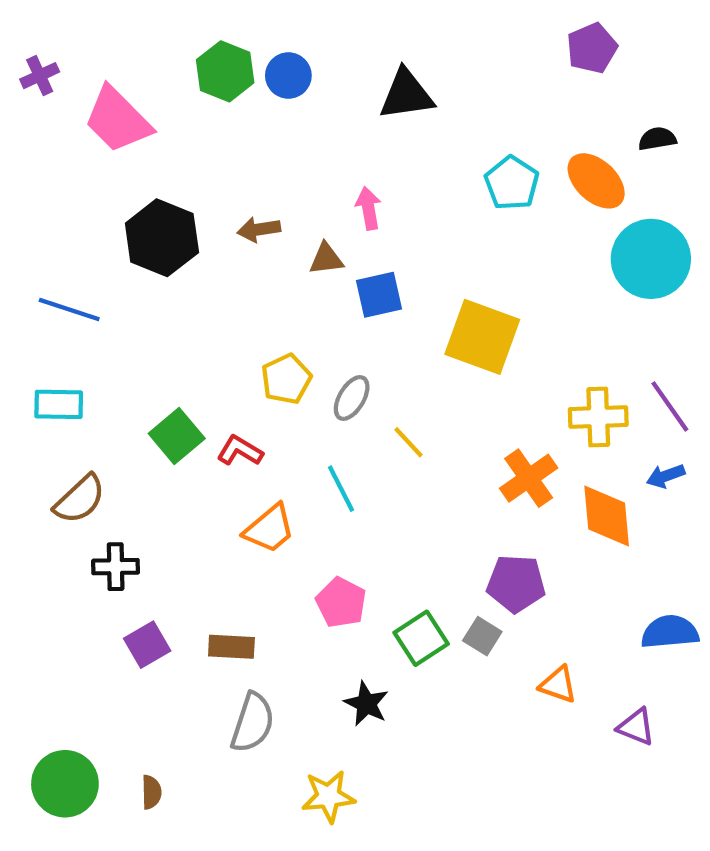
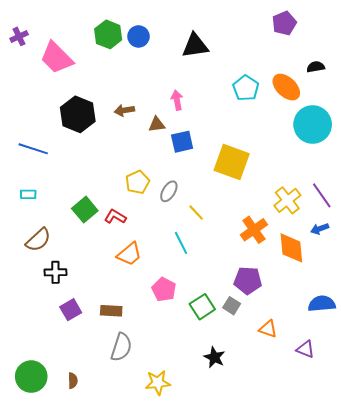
cyan rectangle: (59, 404) -> (28, 194), size x0.7
yellow cross: (598, 417) -> (287, 200), turned -36
cyan line: (341, 489) -> (181, 243), moved
black star: (366, 704) -> (214, 357), moved

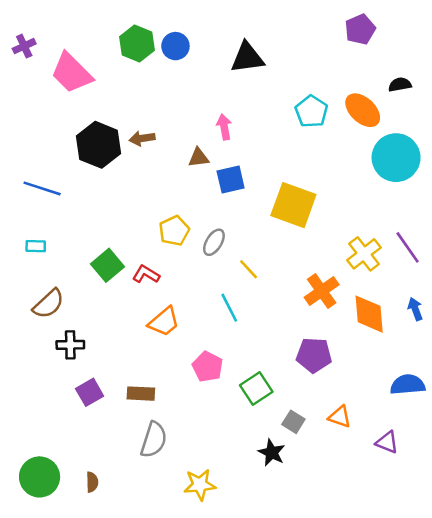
brown arrow: (124, 110) -> (142, 138), moved
blue arrow: (320, 229) -> (415, 309), moved, turned 90
gray square: (232, 306) -> (293, 422), moved

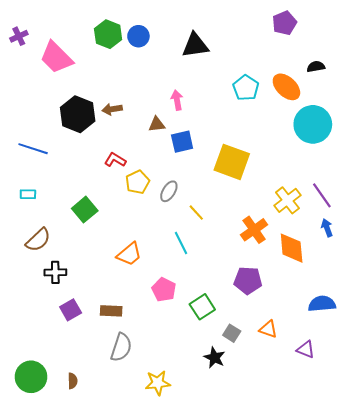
red L-shape: (146, 274) -> (115, 160), moved
blue arrow: (415, 309) -> (327, 228), moved

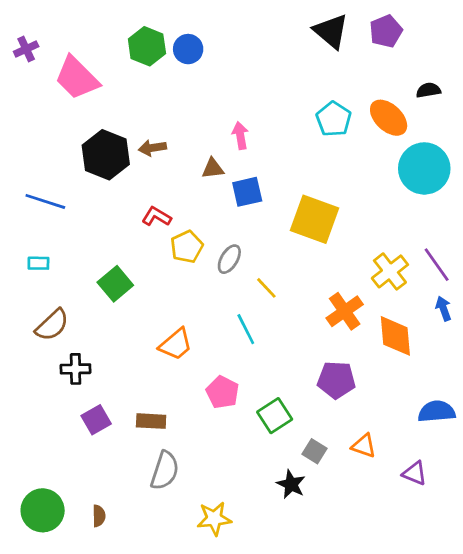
black triangle: (195, 45) -> (331, 31), moved, turned 48

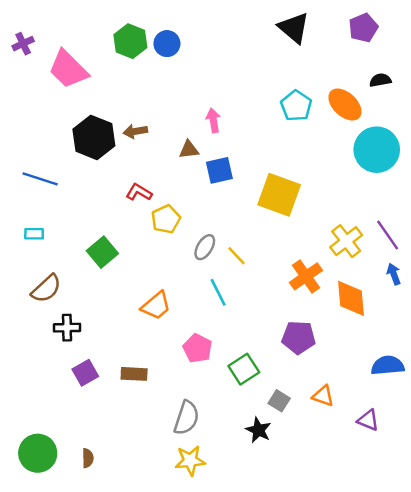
purple pentagon: (386, 31) -> (363, 28), moved
gray ellipse: (229, 259) -> (205, 247), moved
gray semicircle: (165, 471) -> (186, 418), moved

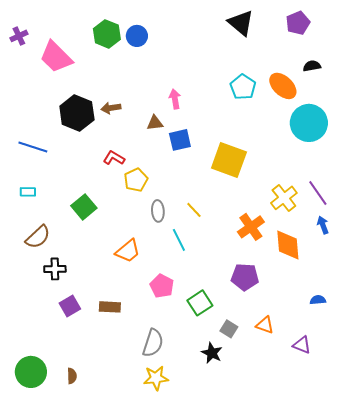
gray ellipse: (205, 247) -> (158, 211), moved, turned -35
blue semicircle: (388, 365) -> (318, 300), size x0.6

